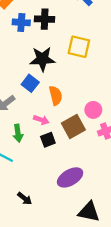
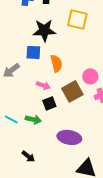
blue square: (30, 83) -> (33, 52), turned -35
green arrow: (18, 133) -> (33, 119), moved, turned -70
purple ellipse: (70, 177) -> (69, 137), turned 40

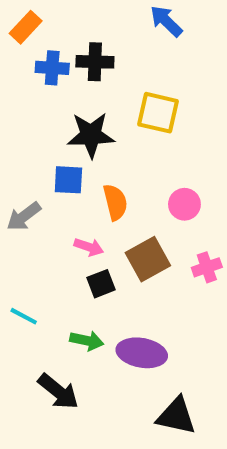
pink circle: (90, 76) -> (184, 204), moved
green arrow: (33, 119) -> (87, 341), moved
black arrow: (28, 156) -> (58, 391), size x1.5

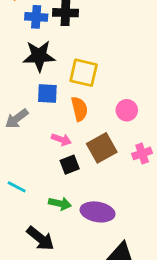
yellow square: (158, 113) -> (84, 73), moved
black star: (91, 135) -> (39, 56), moved

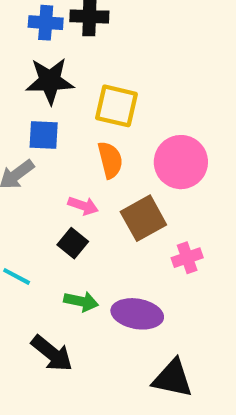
blue square: (47, 94) -> (44, 135), moved
pink circle: (127, 110) -> (181, 162), size x1.6
pink cross: (142, 153) -> (187, 258), moved
black square: (70, 165) -> (73, 243), moved, turned -30

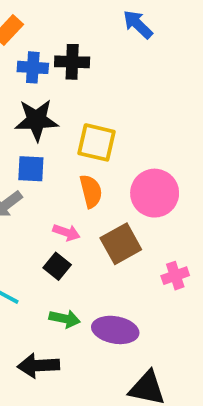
pink cross: (187, 258) -> (175, 276), moved
black arrow: (52, 353) -> (38, 366), turned 138

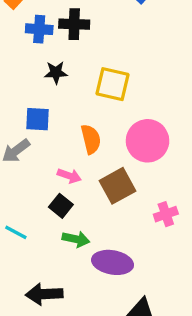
black star: (37, 120) -> (56, 72), moved, size x0.6
yellow square: (96, 142) -> (113, 84), moved
green arrow: (65, 319) -> (76, 239), moved

